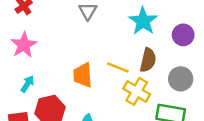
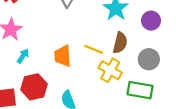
cyan arrow: (27, 84) -> (23, 56), moved

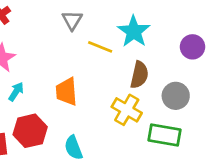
purple circle: (151, 21) -> (193, 47), moved
yellow line: (94, 49) -> (100, 47), moved

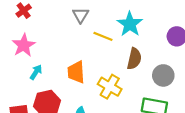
yellow cross: (127, 110) -> (110, 87), moved

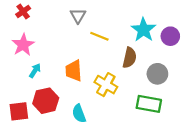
cyan star: (130, 24) -> (143, 30), moved

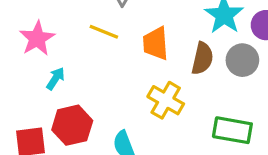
yellow line: (99, 36) -> (104, 32), moved
orange trapezoid: (74, 71) -> (156, 43), moved
gray circle: (157, 74) -> (242, 60), moved

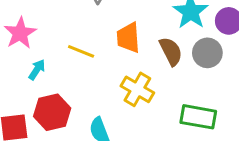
yellow line: (104, 32) -> (81, 51), moved
brown semicircle: (202, 58) -> (171, 51), turned -40

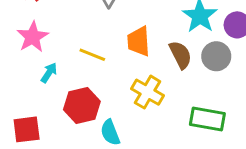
red hexagon: (52, 112) -> (82, 106), moved

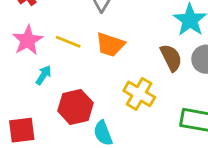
orange trapezoid: (139, 41) -> (110, 45), moved, turned -68
yellow line: (92, 55) -> (68, 42), moved

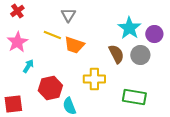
yellow line: (68, 42) -> (52, 35), moved
yellow cross: (139, 94) -> (94, 79), turned -30

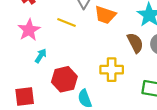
orange trapezoid: (74, 45) -> (105, 15), moved

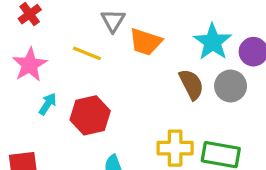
yellow cross: (112, 70) -> (175, 148), moved
red hexagon: (64, 79) -> (90, 115), moved

